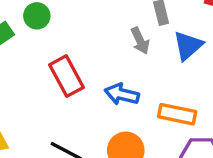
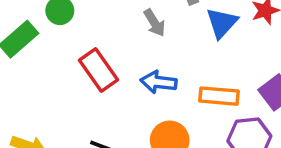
gray arrow: (140, 41) -> (154, 23), moved

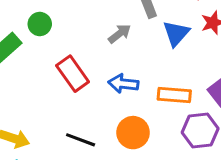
gray arrow: (154, 23) -> (120, 34), turned -95

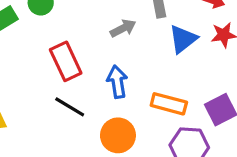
blue arrow: (123, 84) -> (117, 82), turned 64
black line: (81, 140) -> (70, 107), moved

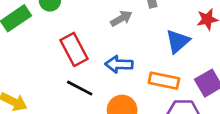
blue triangle: (183, 39) -> (178, 41), moved
blue arrow: (117, 82) -> (119, 64), turned -76

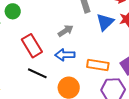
gray arrow: (121, 18) -> (66, 31), moved
blue triangle: (178, 41) -> (105, 22), moved

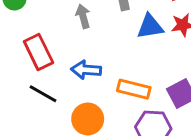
blue triangle: (105, 22) -> (150, 27), turned 30
gray arrow: (66, 31) -> (83, 16), moved, turned -77

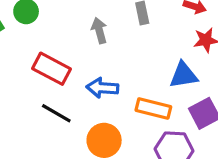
blue triangle: (150, 27) -> (184, 75), moved
red rectangle: (38, 52) -> (51, 69), turned -36

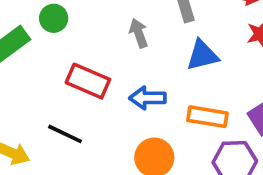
blue triangle: (184, 75) -> (202, 55), moved
black line: (56, 113) -> (65, 134), moved

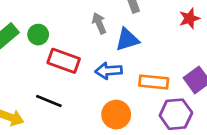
green circle: (54, 18) -> (38, 35), moved
blue triangle: (202, 55) -> (127, 40), moved

